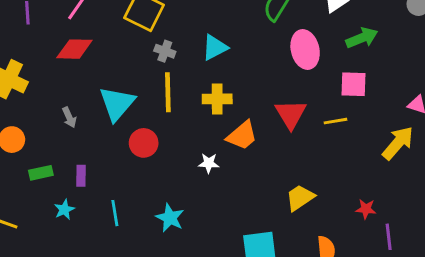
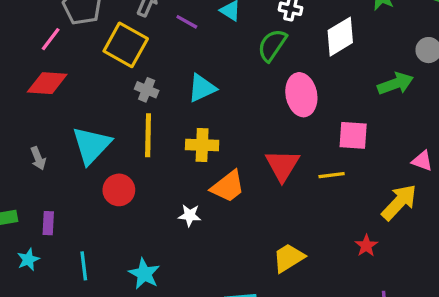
green arrow: (362, 38) -> (395, 84), moved
red star: (366, 209) -> (366, 246), moved, turned 30

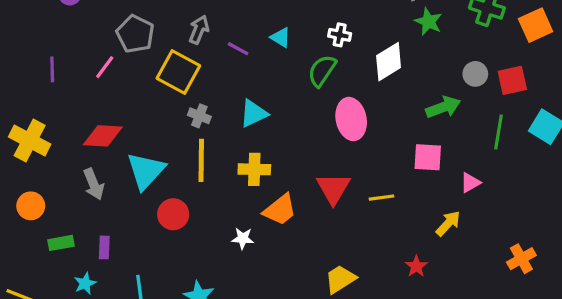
red diamond: (47, 83) -> (103, 136), moved
pink square: (353, 135) -> (428, 157), moved
gray arrow: (38, 158) -> (94, 184), size x1.4
pink triangle: (422, 161) -> (470, 183), turned -50
yellow arrow: (399, 202) -> (448, 223), size x0.7

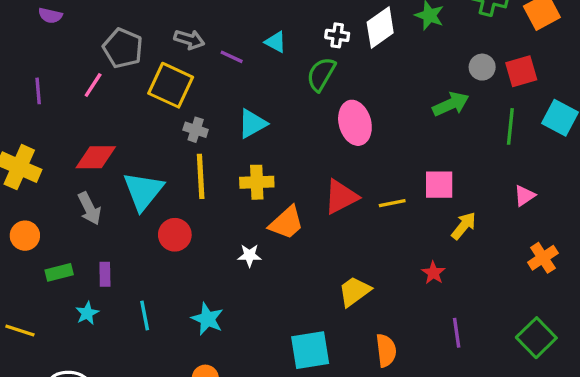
gray arrow: (199, 30) -> (189, 39), turned 88
white diamond: (389, 62) -> (380, 27), moved
pink square: (428, 157) -> (439, 185), moved
pink triangle: (470, 183) -> (525, 196), moved
red triangle: (333, 188) -> (341, 197), turned 36

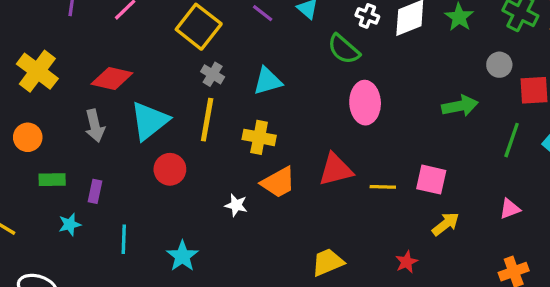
gray circle: (482, 67) -> (499, 65), moved
green semicircle: (321, 74) -> (344, 49), turned -92

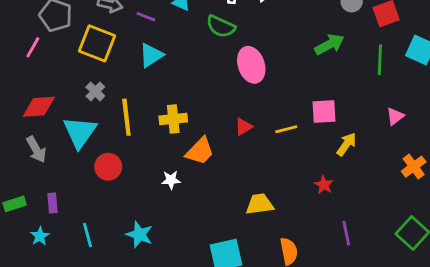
gray cross: (213, 74) -> (95, 91), moved, turned 30
cyan triangle: (268, 81) -> (151, 55), moved
red triangle: (336, 170) -> (244, 127), size x0.6
yellow trapezoid: (328, 262) -> (260, 204), turned 32

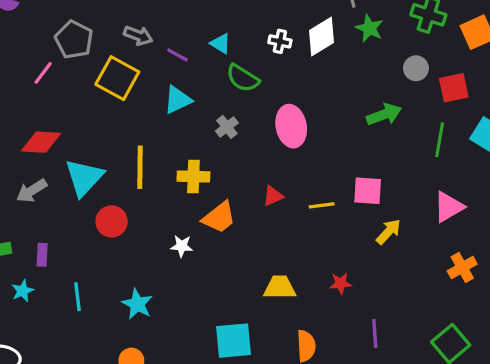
green semicircle: (221, 26) -> (243, 78), moved
gray cross: (95, 91) -> (227, 127), moved
pink triangle: (395, 116) -> (449, 207), size x1.5
gray arrow: (36, 149) -> (32, 191), turned 80
red star: (324, 185) -> (341, 283), moved, turned 30

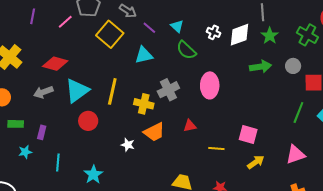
green arrow: (384, 115) -> (260, 67), moved
gray cross: (227, 127) -> (168, 90), moved, size x1.5
yellow line: (322, 205) -> (216, 148), moved

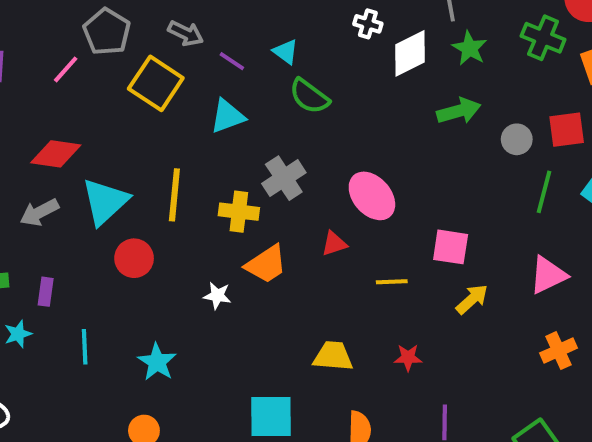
white cross: (214, 32) -> (368, 24), moved
gray circle: (293, 66) -> (517, 139), moved
pink ellipse: (210, 85) -> (372, 196), moved, turned -35

